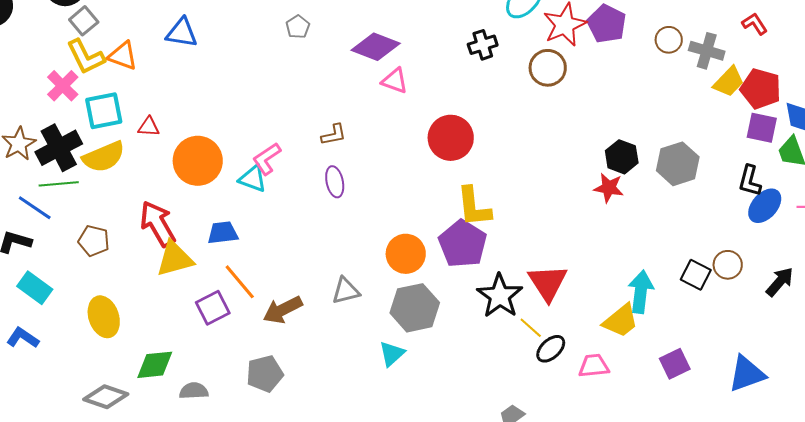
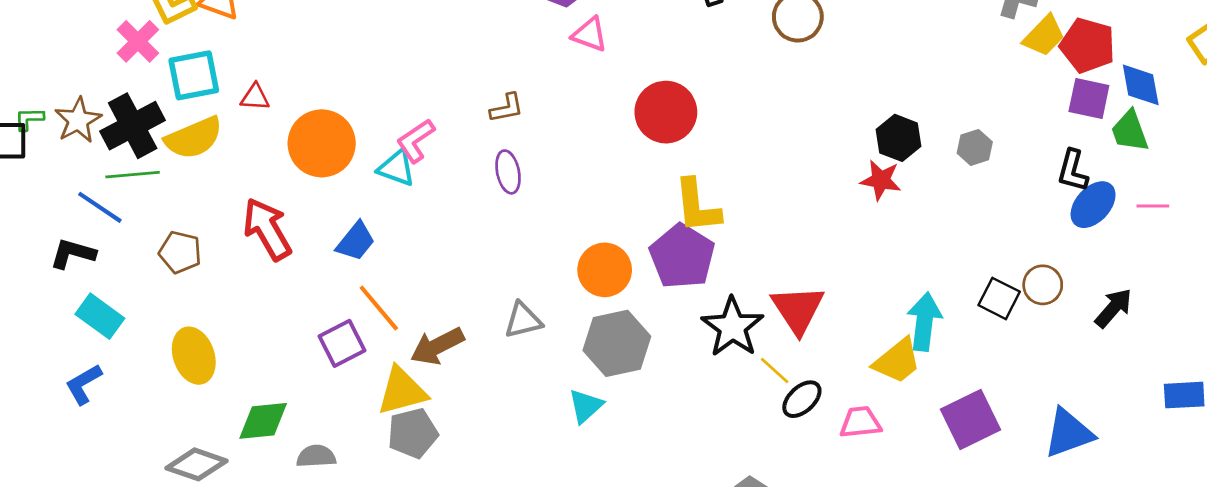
gray hexagon: (678, 164) -> (975, 147), size x0.6
blue trapezoid: (223, 233) -> (356, 241), turned 136
yellow triangle: (175, 259) -> (402, 391), moved
blue L-shape: (23, 338) -> (84, 384), turned -64
purple square: (675, 364) -> (971, 420), size x1.4

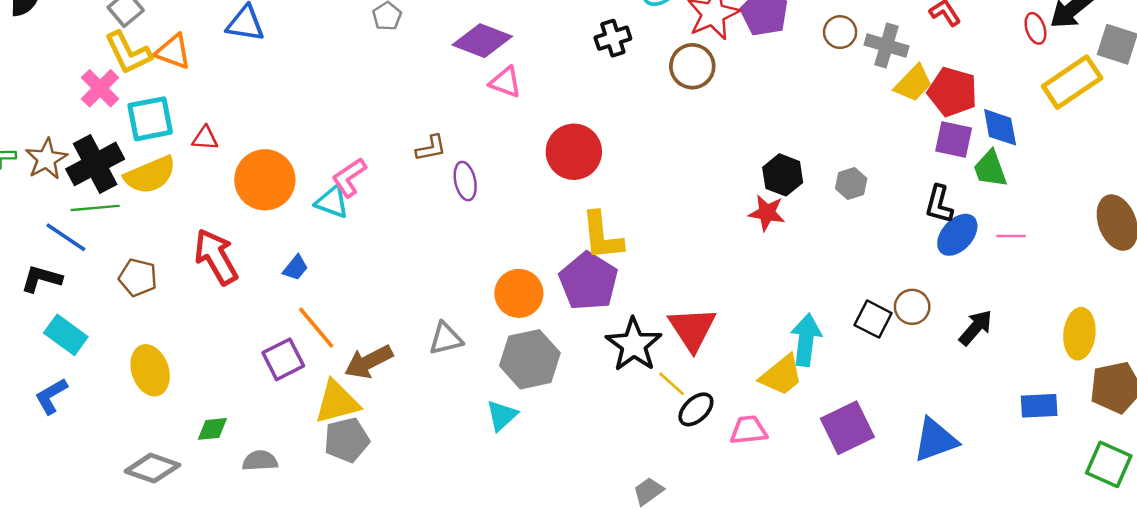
purple ellipse: (508, 172) -> (465, 181), moved
blue trapezoid: (356, 241) -> (295, 268), size x0.7
green diamond: (263, 421) -> (212, 429), size x0.7

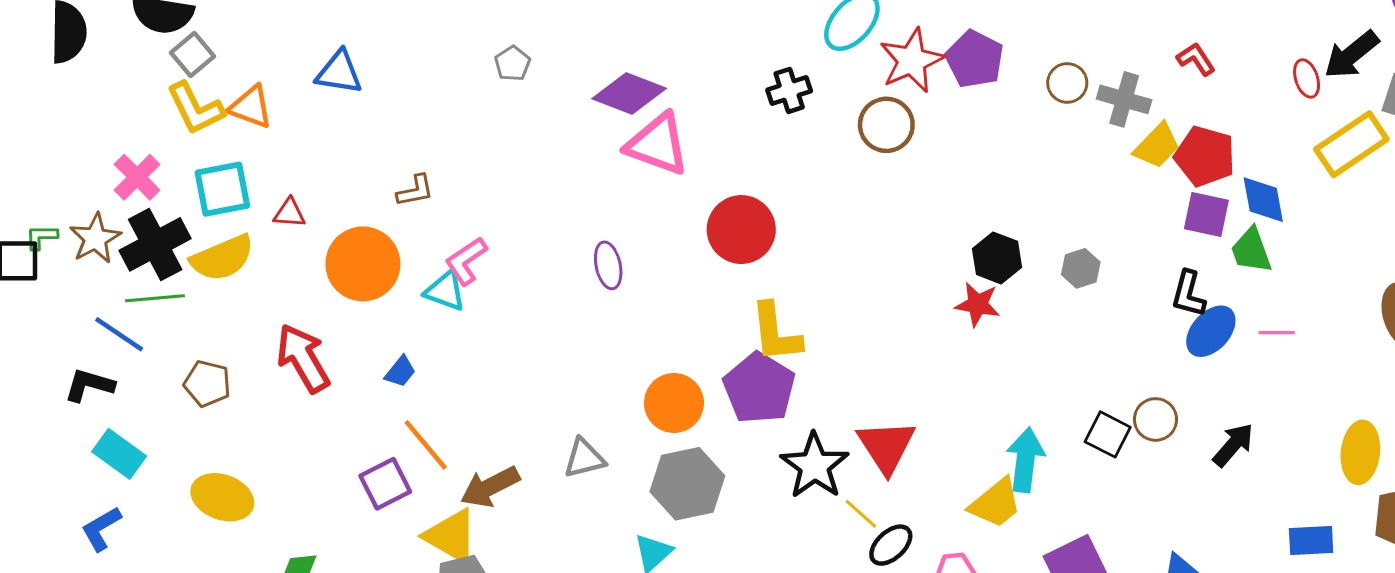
pink triangle: (505, 82) -> (658, 144), size x1.6
pink cross: (100, 88) -> (137, 177), moved
brown L-shape: (431, 148) -> (415, 191), moved
yellow ellipse: (150, 370) -> (222, 497), turned -51
yellow triangle: (337, 402) -> (451, 536), turned 45

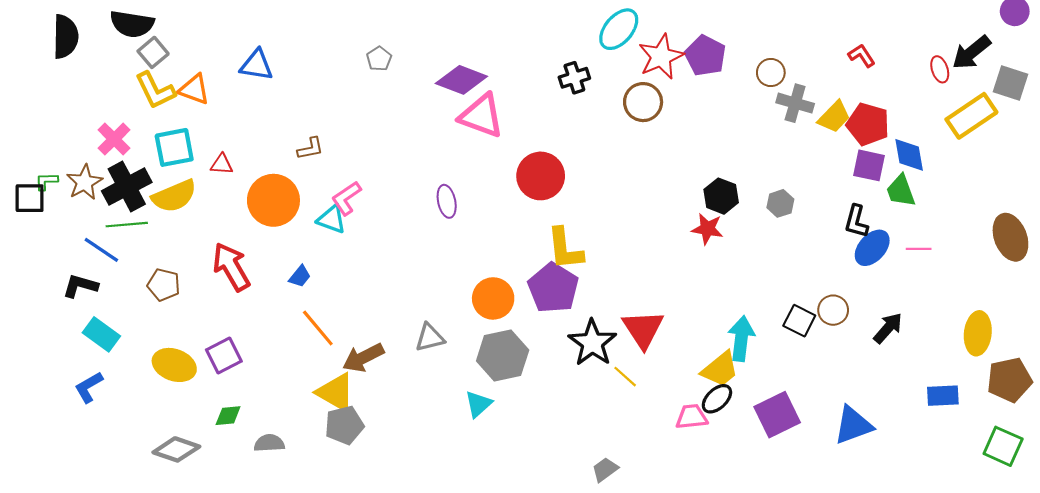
gray cross: (1124, 99) -> (795, 103), moved
purple square: (385, 484) -> (224, 355), moved
black ellipse: (891, 545) -> (717, 399), moved

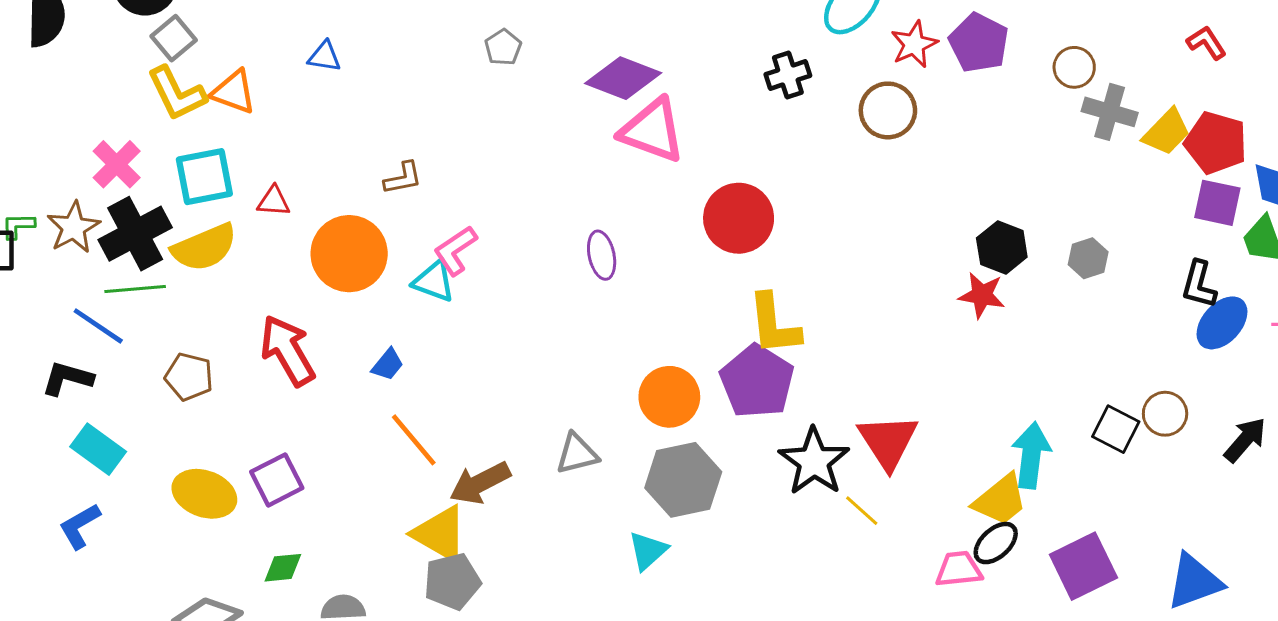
red star: (661, 57) -> (914, 44), size x0.7
blue triangle: (257, 65) -> (324, 57), size x0.7

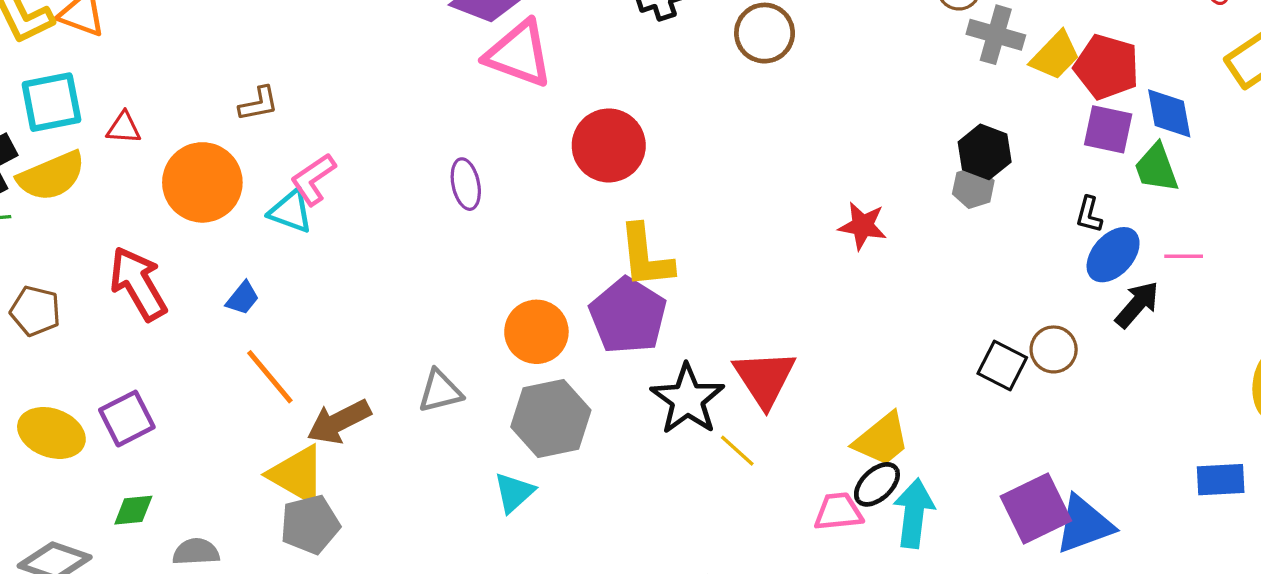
black hexagon: (1002, 247) -> (985, 152), moved
black L-shape: (1199, 284) -> (1089, 215), size x0.7
black arrow: (1245, 440) -> (1137, 304), moved
cyan arrow: (1031, 455) -> (914, 513), moved
purple square: (1083, 566) -> (1036, 508), moved

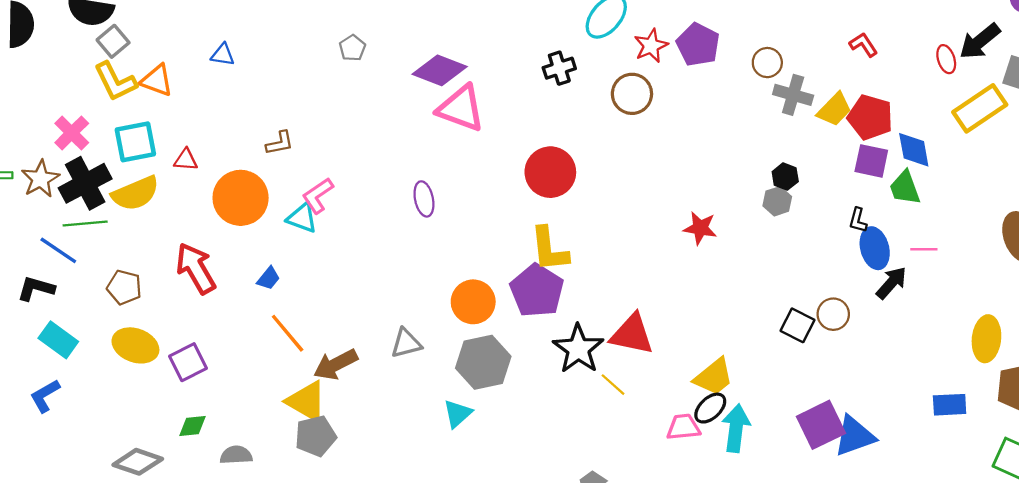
red circle: (609, 145) -> (550, 172), moved
black hexagon: (985, 152) -> (785, 177), size x0.7
blue ellipse: (1113, 255) -> (875, 248), turned -57
red triangle: (765, 378) -> (632, 334), turned -45
yellow ellipse: (51, 433) -> (135, 345), moved

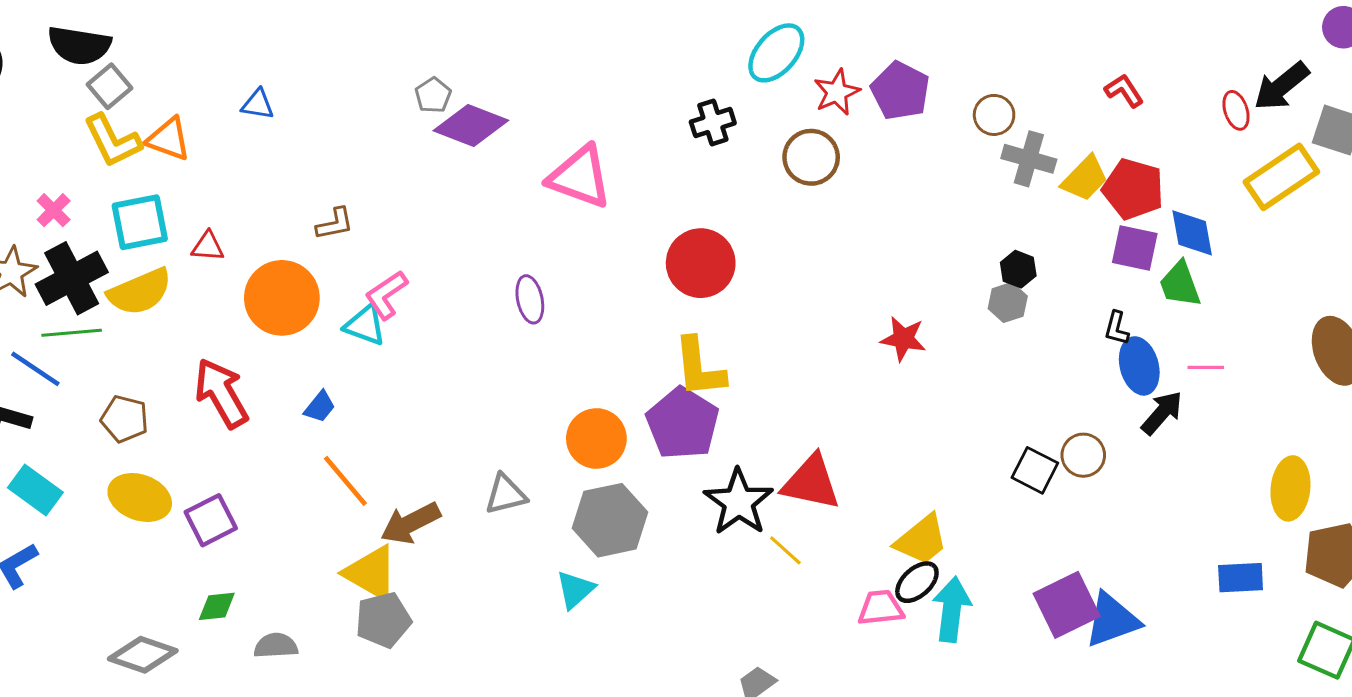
purple diamond: (440, 70) -> (471, 126), moved
pink cross: (72, 133) -> (54, 210), size x0.7

